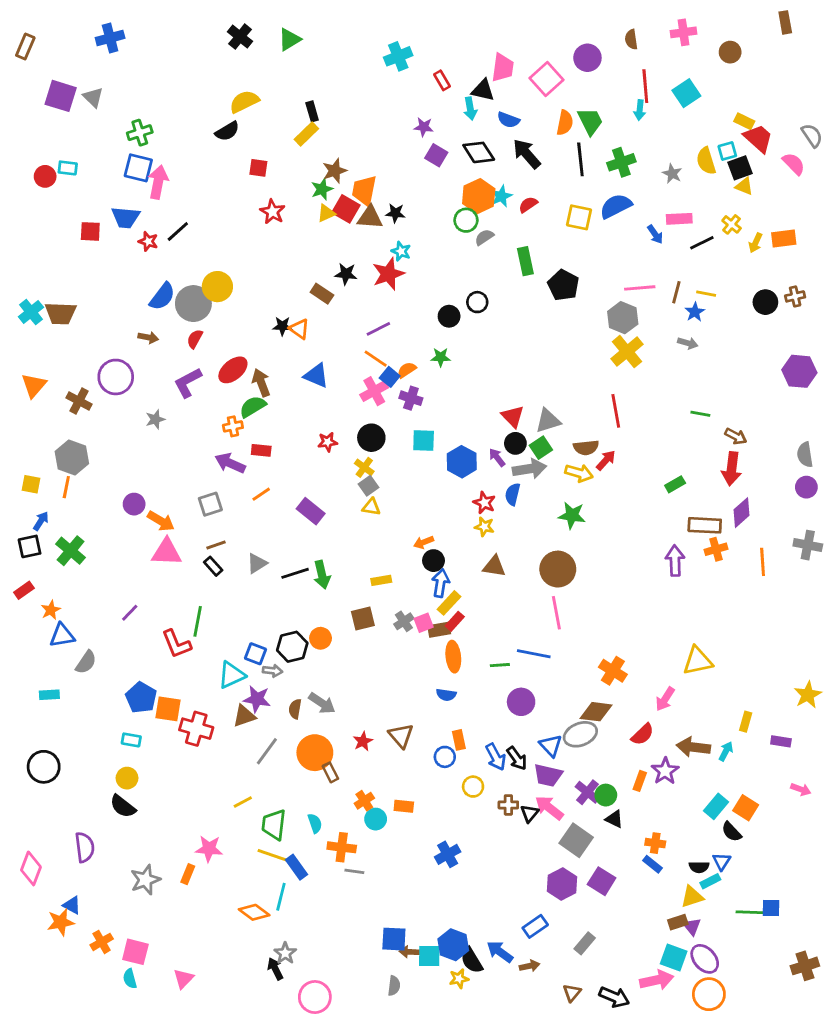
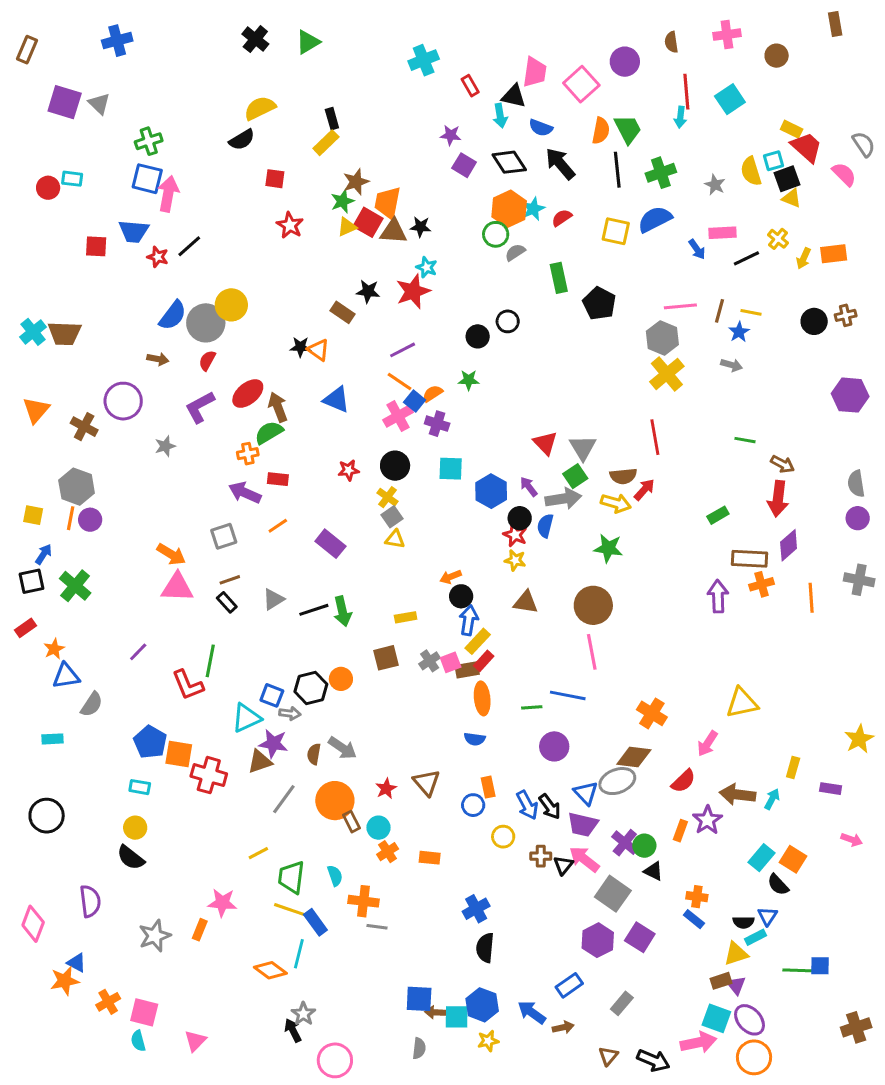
gray triangle: (548, 421) -> (583, 448), turned -44
black circle: (515, 443) -> (520, 518), moved
purple circle: (134, 504) -> (90, 520), moved
cyan circle: (376, 819) -> (378, 828), moved
black semicircle: (472, 960) -> (485, 948), moved, turned 36

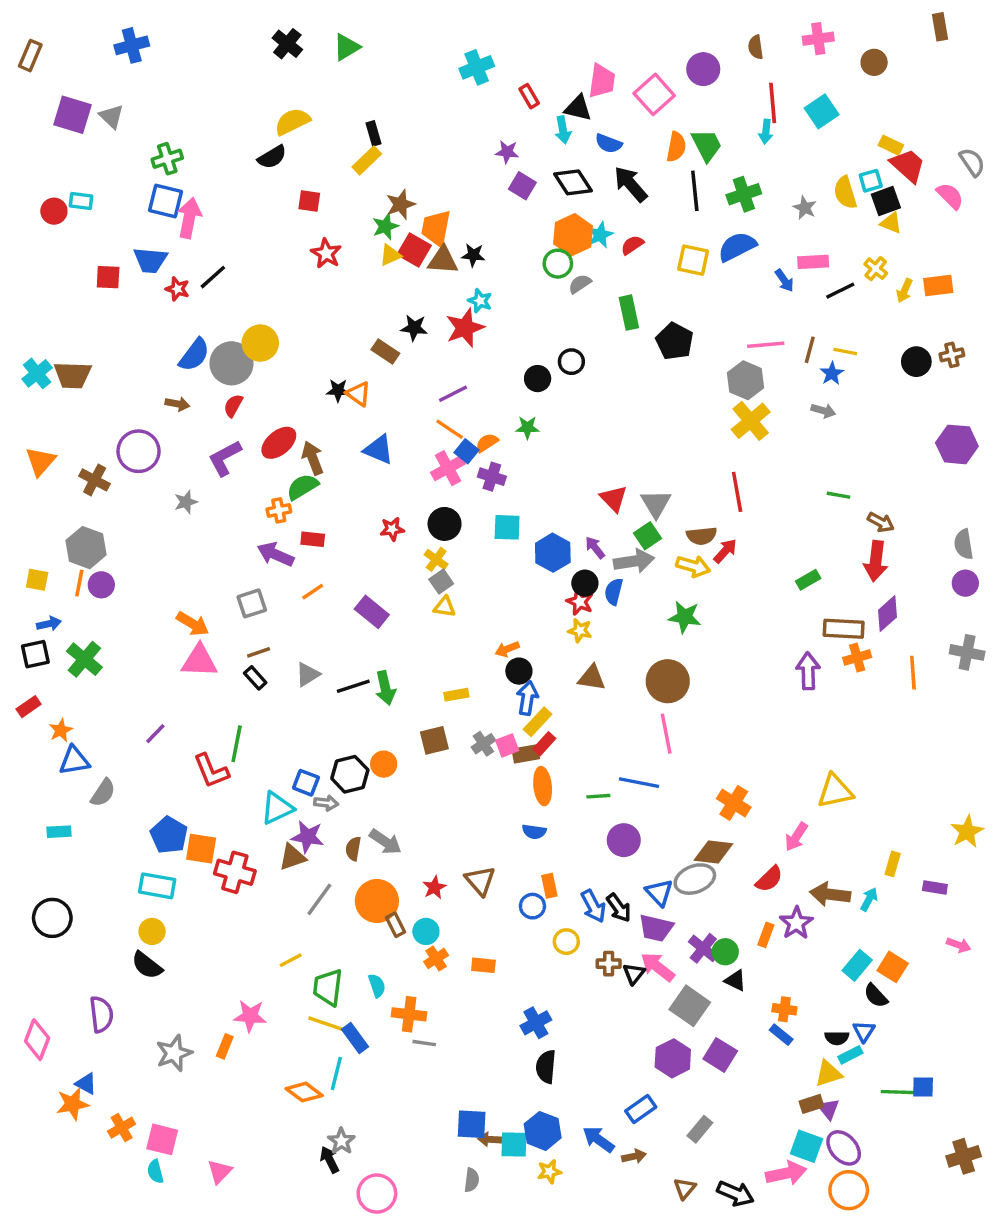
blue arrow: (44, 554) -> (49, 624), turned 45
cyan rectangle: (140, 787) -> (157, 886), size x1.5

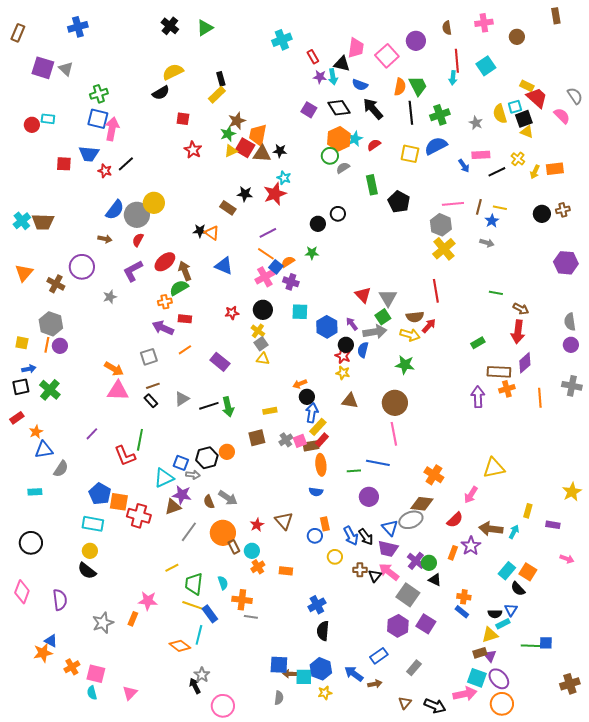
purple star: (507, 152) -> (320, 77), moved
brown semicircle: (353, 849) -> (209, 502), turned -32
pink diamond: (37, 1040) -> (22, 592), moved

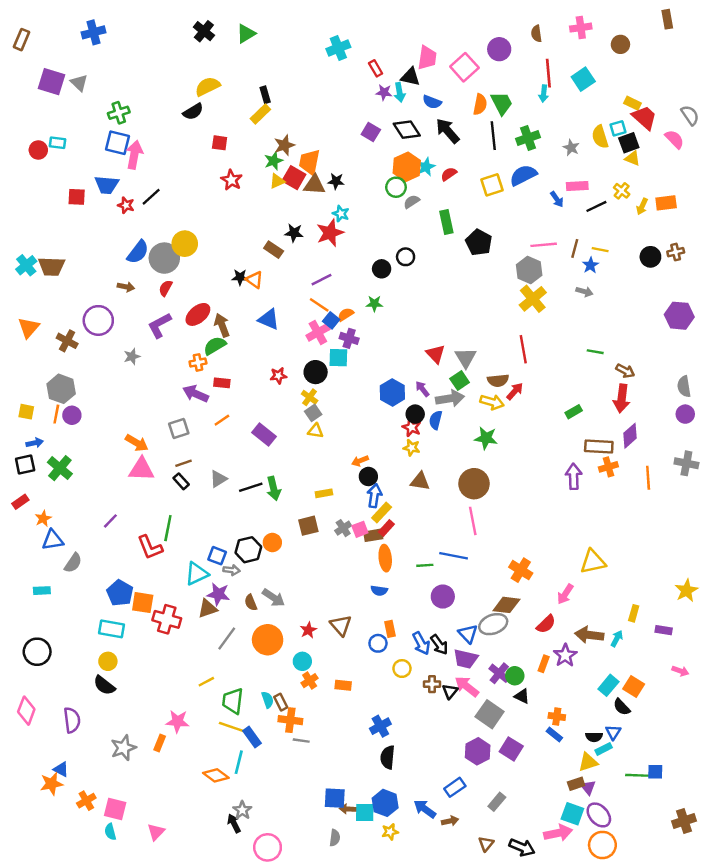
yellow square: (410, 154) -> (492, 185), turned -30
cyan square: (300, 312) -> (338, 358), moved
brown rectangle: (234, 547) -> (281, 702), moved

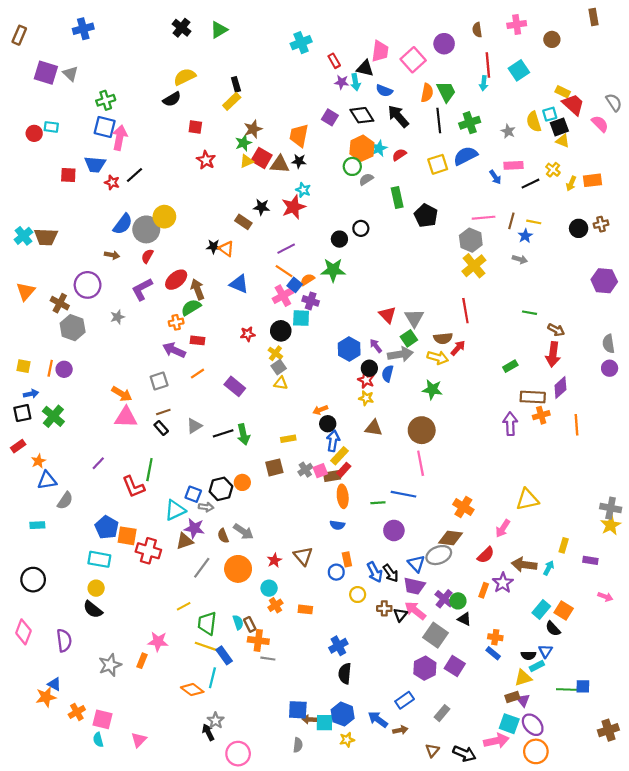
orange trapezoid: (310, 162) -> (299, 136), moved
green star: (374, 304) -> (333, 270), size x1.6
gray hexagon: (61, 389) -> (73, 328), moved
gray cross: (686, 463) -> (611, 508), moved

